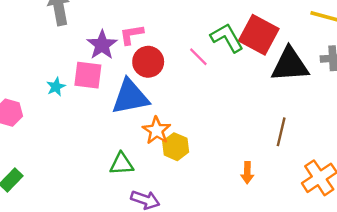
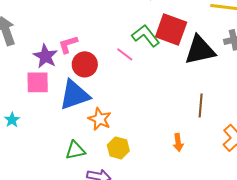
cyan star: (56, 87) -> (12, 120), moved
yellow hexagon: (176, 147) -> (118, 148), moved

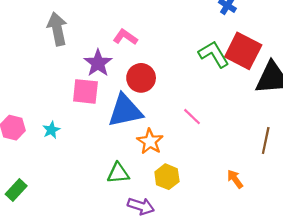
pink L-shape: (68, 44) -> (125, 37), moved, turned 45
pink line: (125, 54) -> (192, 117), moved
orange arrow: (178, 143) -> (235, 179), turned 144

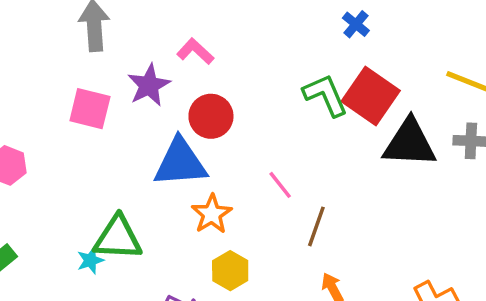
pink square: (85, 91) -> (90, 109), moved
cyan star: (51, 130) -> (90, 260), moved
brown line: (266, 141) -> (316, 226), moved
green triangle: (118, 173) -> (118, 238), moved, size x1.4

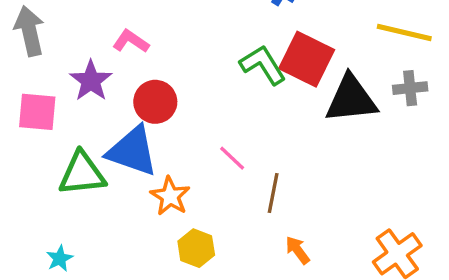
blue triangle: (180, 163) -> (132, 151), turned 32
green triangle: (118, 238) -> (82, 174), moved

